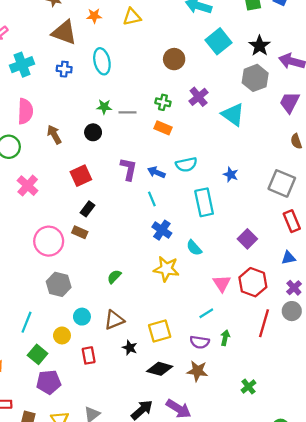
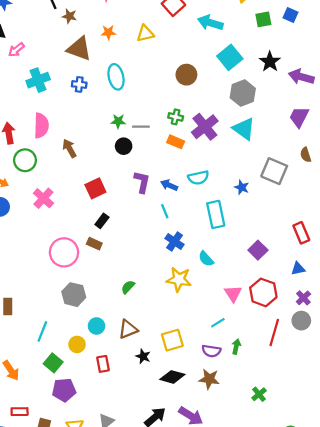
gray hexagon: (255, 78) -> (243, 93), moved
purple cross: (199, 97) -> (205, 127), moved, size x1.4
black circle: (93, 132) -> (124, 146), moved
gray square: (282, 183) -> (274, 171), moved

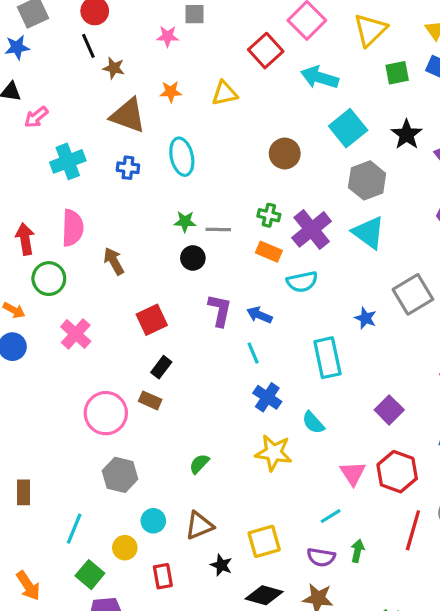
gray square: (274, 171) -> (413, 294), turned 36
cyan semicircle: (198, 178) -> (302, 282), moved

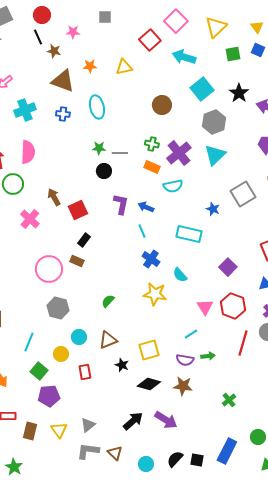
pink star: (168, 36) -> (73, 32), moved
cyan triangle: (369, 233) -> (215, 155), turned 40
brown arrow: (114, 261) -> (54, 197), moved
cyan rectangle: (327, 358) -> (189, 234), turned -65
green arrow: (358, 551) -> (208, 356), turned 72

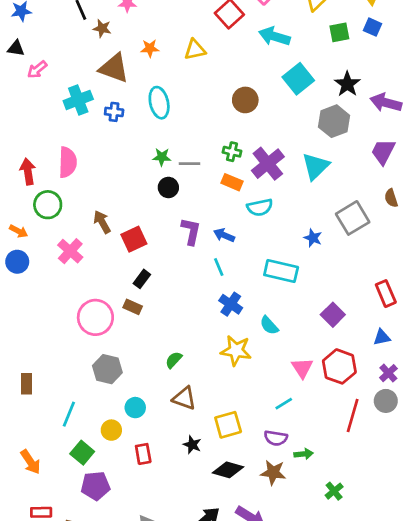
cyan cross: (25, 110) -> (78, 100), moved
gray hexagon: (214, 122) -> (334, 121), moved
brown triangle: (108, 340) -> (184, 398), moved, turned 42
green arrow: (208, 356) -> (304, 454), moved

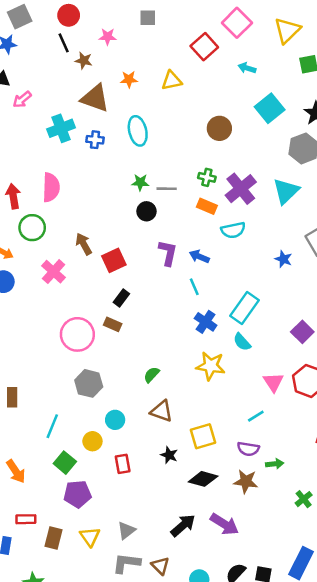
cyan arrow: (274, 36) -> (247, 68), size x0.6
cyan rectangle: (281, 271) -> (245, 308), moved, turned -68

